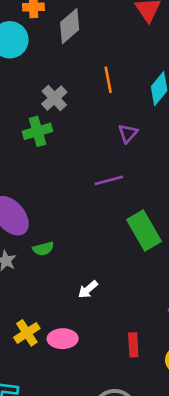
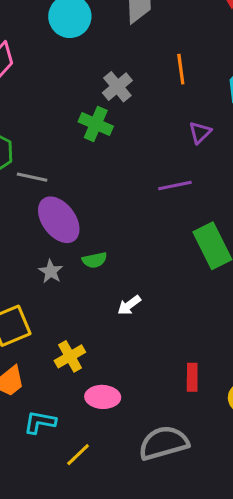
green cross: (37, 131) -> (96, 124), turned 36
white arrow: (88, 289) -> (129, 305), moved
pink ellipse: (63, 339) -> (103, 397), moved

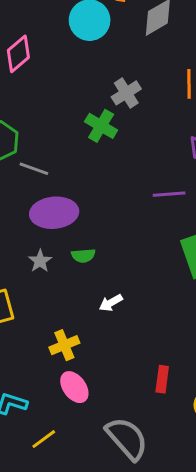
purple ellipse: (59, 220) -> (54, 213), turned -66
yellow cross: (70, 356) -> (64, 345), moved
pink ellipse: (103, 397) -> (74, 387), turned 44
gray semicircle: (164, 443) -> (127, 438), turned 57

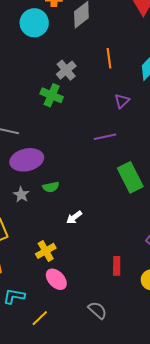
gray semicircle: (127, 438) -> (97, 310), size x0.6

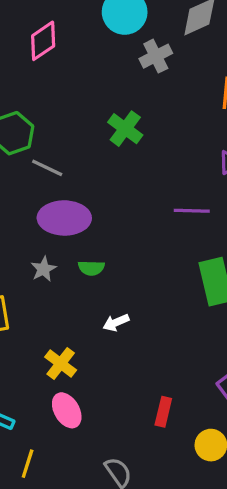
gray cross: (66, 70) -> (156, 56), moved
yellow cross: (46, 251) -> (61, 363), turned -36
yellow line: (40, 318) -> (28, 464), turned -42

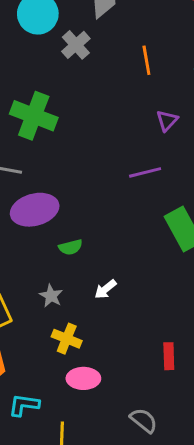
green cross: (125, 129) -> (34, 116), moved, size x1.4
gray star: (44, 269) -> (51, 296), moved
pink ellipse: (67, 410) -> (83, 378), turned -44

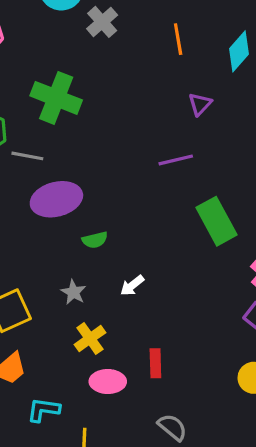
yellow cross: (67, 339) -> (90, 339), turned 32
red rectangle: (169, 356) -> (155, 363), moved

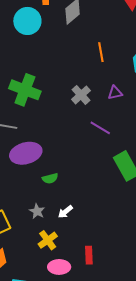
gray cross: (102, 22) -> (81, 95), moved
purple triangle: (200, 104) -> (115, 93), turned 35
purple line: (176, 160) -> (100, 128), turned 45
white arrow: (132, 285) -> (65, 212), moved

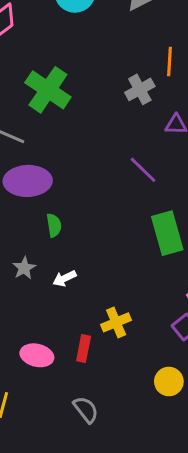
gray cross: (81, 95) -> (140, 89), moved
green semicircle: (50, 178) -> (54, 225), turned -98
yellow cross: (48, 240) -> (116, 322), moved

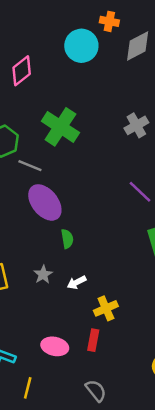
purple ellipse: (28, 181) -> (45, 202), turned 54
yellow cross: (116, 322) -> (106, 308), moved

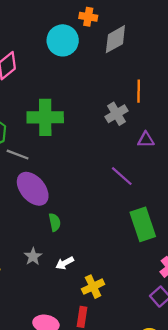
green cross: (60, 127) -> (45, 117), turned -32

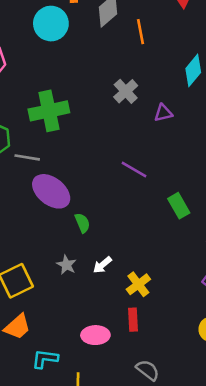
orange line: (139, 91) -> (140, 32), moved
purple line: (122, 176) -> (134, 170), moved
green rectangle: (143, 224) -> (179, 206), size x0.7

